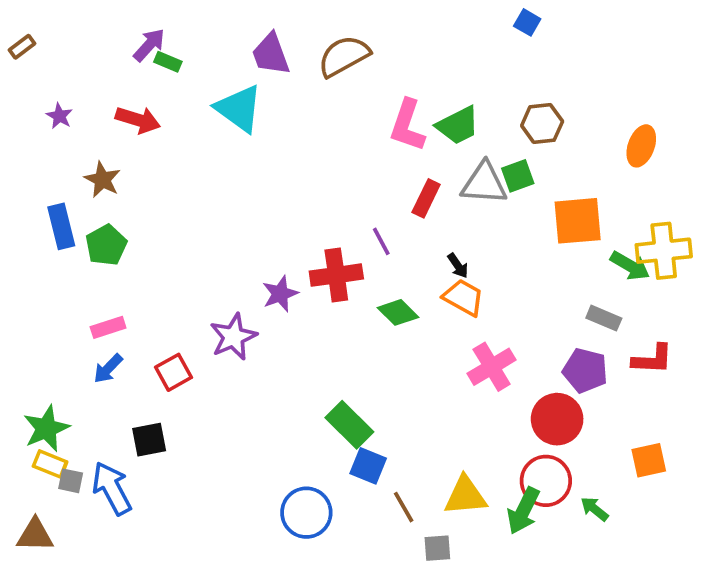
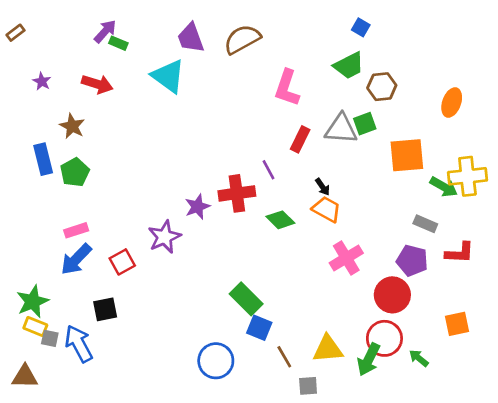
blue square: (527, 22) -> (361, 27), moved
green trapezoid: (458, 125) -> (349, 66), moved
blue arrow: (108, 369) -> (76, 259), size x1.5

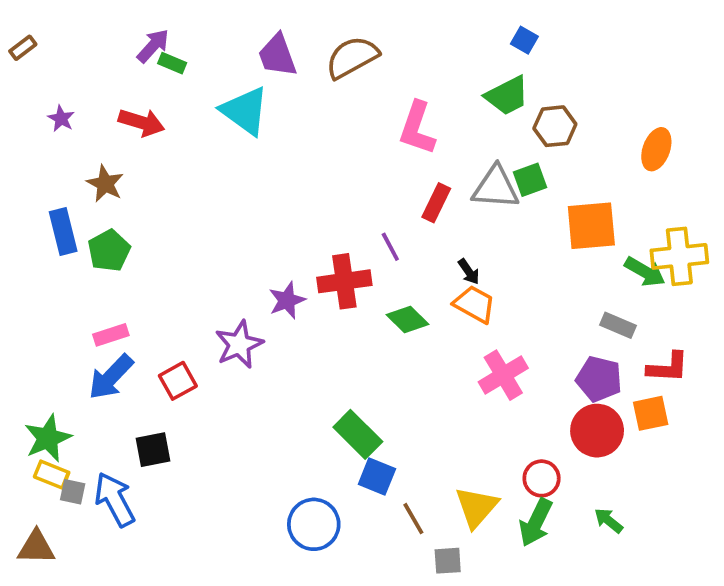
red circle: (392, 295) -> (597, 431), moved
orange square: (457, 324) -> (651, 413), moved
red circle: (384, 338) -> (542, 478), moved, size x0.7
yellow triangle: (328, 349) -> (476, 507), turned -44

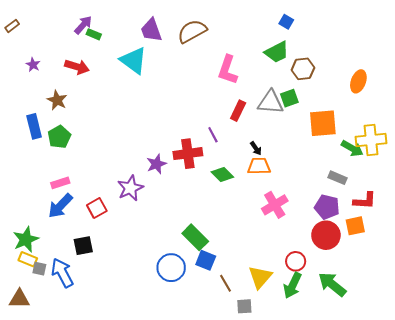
orange trapezoid: (475, 304) -> (259, 166), turned -30
green arrow: (609, 521) -> (332, 284), size x1.8
blue circle: (314, 524) -> (171, 268), moved

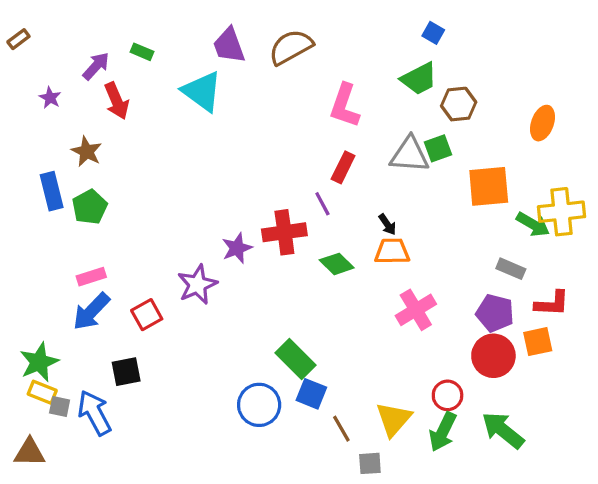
purple arrow: (83, 25) -> (96, 66), moved
red arrow: (77, 67) -> (117, 101), turned 50
red rectangle: (238, 111) -> (343, 167), moved

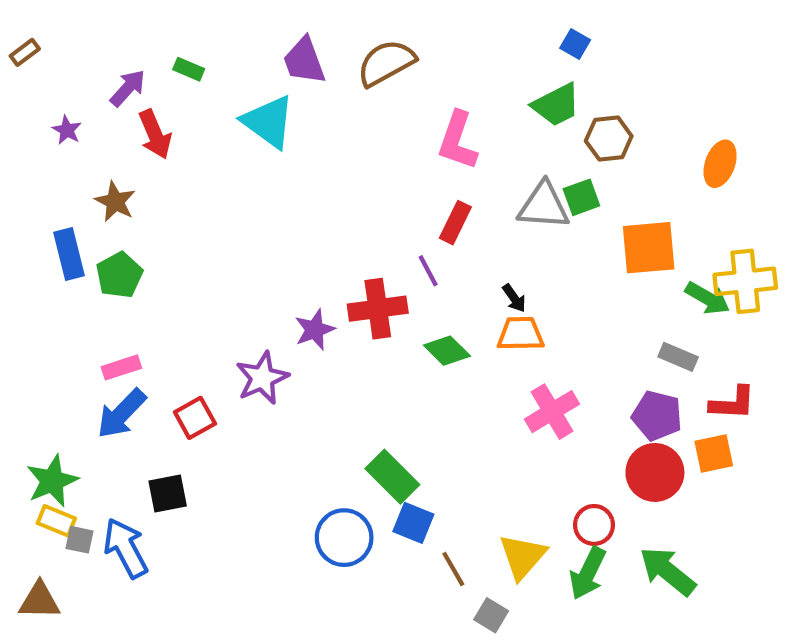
gray square: (370, 463) -> (491, 615), turned 35

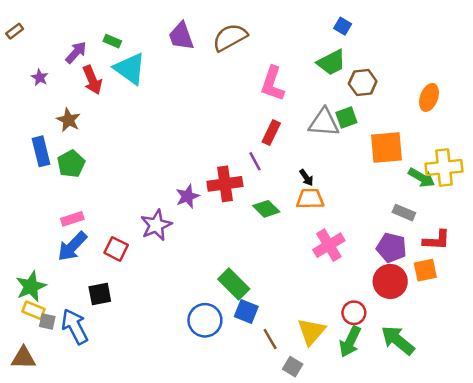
cyan triangle: (268, 122) -> (130, 69), moved
red square: (195, 418) -> (116, 249), turned -35

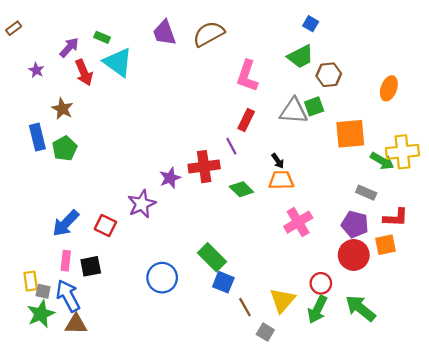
pink rectangle: (72, 219) -> (66, 261), moved, turned -66
green star: (31, 286) -> (41, 314), moved
yellow rectangle: (33, 310) -> (31, 281), turned 60
blue circle: (205, 320) -> (162, 278), moved
brown triangle: (23, 358) -> (76, 324), moved

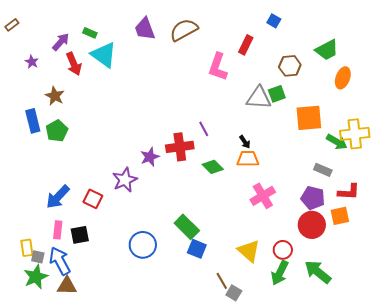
green trapezoid: (300, 57) -> (327, 50), moved
red rectangle: (246, 120) -> (246, 45), moved
yellow triangle: (282, 300) -> (249, 251), moved, turned -30
brown line: (245, 307) -> (222, 281), moved

